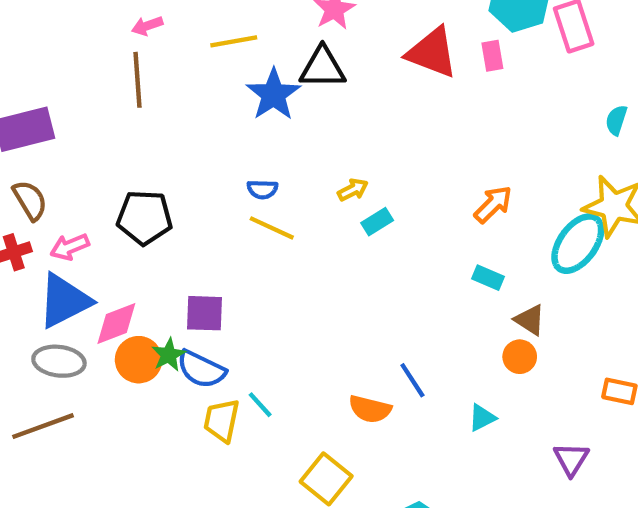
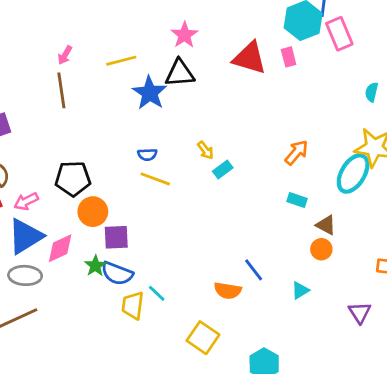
pink arrow: (147, 26) -> (65, 55), turned -36
yellow arrow: (353, 190) -> (206, 150), turned 84
orange circle: (139, 360) -> (93, 212), moved

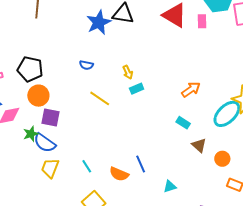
yellow line: (155, 179) -> (100, 98), moved
orange circle: (321, 249) -> (222, 159), moved
cyan line: (157, 293) -> (87, 166), moved

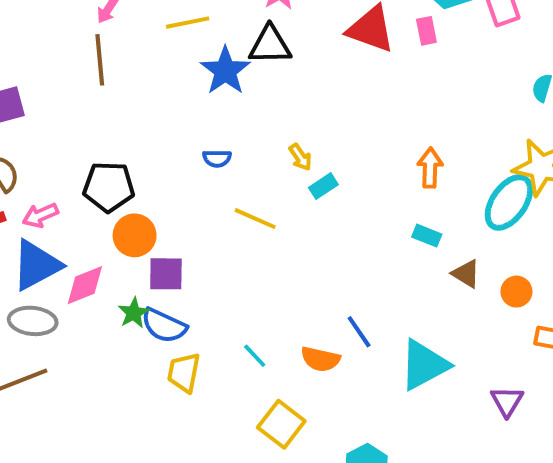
orange arrow: (191, 89) -> (430, 168), turned -42
cyan triangle: (170, 186) -> (424, 365), size x2.0

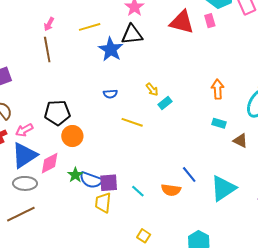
purple square: (166, 274) -> (109, 183), moved
yellow square: (281, 424) -> (144, 236), moved, size x0.6

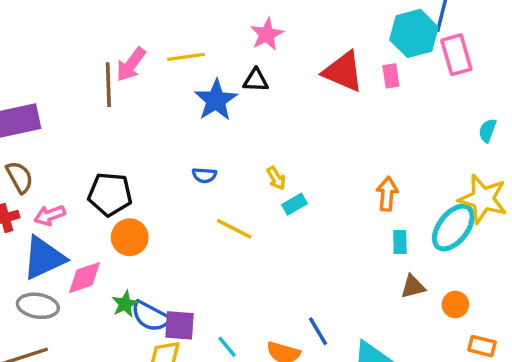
pink arrow: (49, 24) -> (131, 64), moved, size x1.5
black triangle: (132, 35) -> (256, 80), size x0.7
cyan rectangle: (219, 123) -> (400, 242), moved, turned 64
brown triangle: (240, 141) -> (413, 287), turned -49

